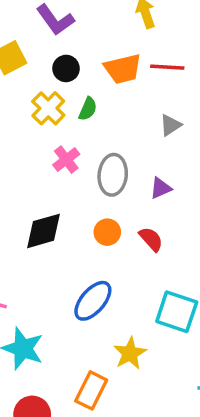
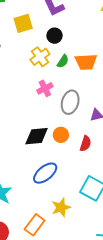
orange trapezoid: (123, 69) -> (86, 62), moved
black diamond: (44, 231) -> (37, 136), moved
red semicircle: (151, 239) -> (85, 144), turned 49

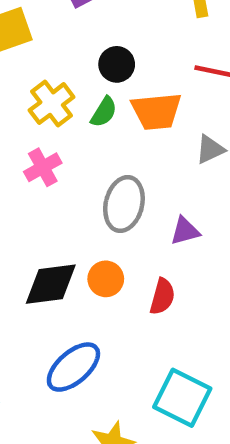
black circle: (55, 36) -> (117, 64), moved
pink cross: (45, 88) -> (43, 167), moved

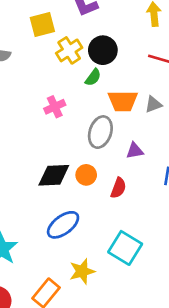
black circle: (117, 64) -> (103, 50), size x1.4
yellow cross: (52, 104) -> (69, 50), moved
orange trapezoid: (156, 111) -> (123, 101), moved

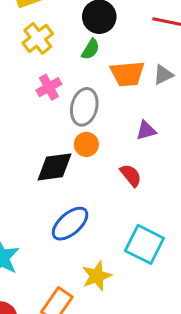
yellow cross: (69, 50) -> (38, 38), moved
gray ellipse: (100, 132) -> (84, 107), moved
orange circle: (86, 175) -> (86, 144), moved
red semicircle: (118, 188) -> (131, 175), turned -55

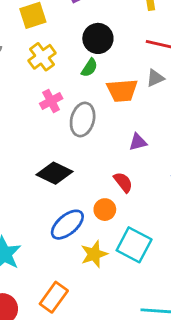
gray triangle: (163, 75) -> (155, 78), moved
orange circle: (86, 144) -> (105, 210), moved
black diamond: (54, 167) -> (54, 173), turned 32
yellow star: (97, 276) -> (94, 254), moved

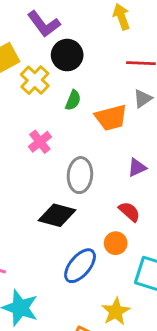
black circle: (98, 38) -> (67, 55), moved
yellow cross: (42, 57) -> (35, 80), moved
gray ellipse: (83, 120) -> (80, 175), moved
yellow star: (94, 254) -> (116, 311), moved

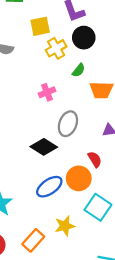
orange circle: (116, 243) -> (79, 178), size x1.5

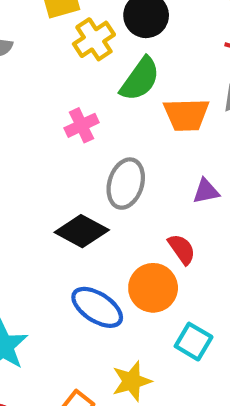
green semicircle: (79, 70) -> (140, 79), size x1.6
blue ellipse: (49, 187) -> (97, 307), turned 70
cyan square: (98, 207) -> (194, 342), size x0.7

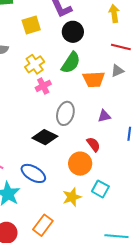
yellow cross: (94, 39) -> (35, 64), moved
blue ellipse: (97, 307) -> (33, 173), moved
yellow star: (132, 381) -> (72, 197), moved

